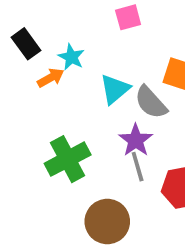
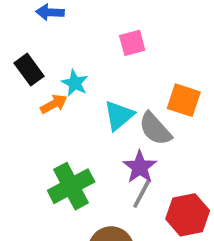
gray line: (138, 167) -> (142, 194), turned 44

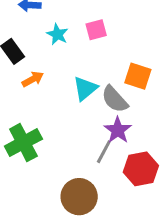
cyan star: (75, 83) -> (57, 34), moved
purple star: (140, 167) -> (118, 130), moved
green cross: (71, 186) -> (23, 143), moved

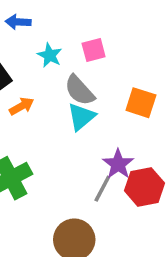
gray semicircle: (115, 99) -> (80, 90), moved
red hexagon: (141, 169) -> (144, 187), moved

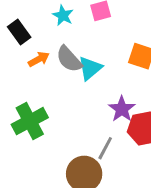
gray semicircle: (80, 90) -> (69, 59), moved
gray line: (102, 189) -> (105, 148), moved

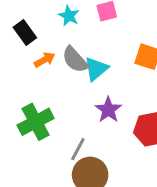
purple star: (122, 109) -> (108, 110), moved
gray line: (105, 148) -> (78, 149), moved

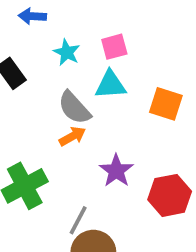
orange arrow: (45, 60) -> (72, 136), moved
cyan triangle: (96, 69) -> (111, 85), moved, turned 36

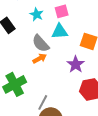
purple star: (116, 171) -> (76, 64), moved

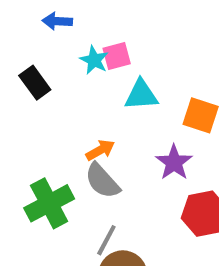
pink square: (62, 11) -> (117, 56), moved
gray semicircle: (41, 43) -> (102, 181), moved

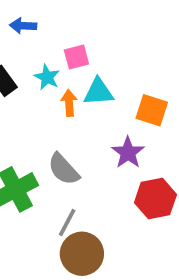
cyan star: (94, 60) -> (47, 77), moved
orange arrow: (100, 150) -> (69, 103), moved, turned -65

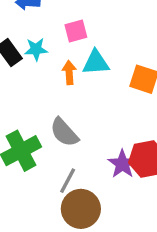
cyan star: (47, 77) -> (36, 49), moved, turned -30
purple star: (128, 153) -> (122, 164), moved

